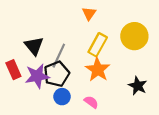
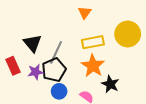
yellow rectangle: (98, 45) -> (93, 42), turned 50
purple star: (37, 76) -> (36, 72), size x0.7
black star: (138, 86) -> (110, 84), moved

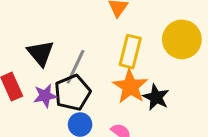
yellow rectangle: (93, 42) -> (130, 52), turned -65
black star: (110, 84) -> (156, 97), moved

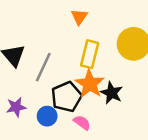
black pentagon: (72, 93) -> (66, 97), moved
purple star: (45, 96) -> (16, 107), moved

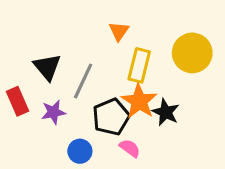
orange triangle: (79, 17) -> (119, 31), moved
purple star: (16, 107) -> (53, 112), moved
blue circle: (47, 116) -> (80, 151), moved

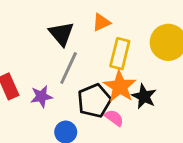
orange triangle: (119, 31) -> (101, 22), turned 30
black triangle: (47, 67) -> (61, 34), moved
pink semicircle: (130, 148) -> (114, 118), moved

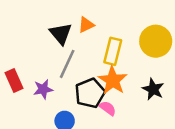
orange triangle: (101, 22) -> (86, 25), moved
black star: (144, 96) -> (153, 89), moved

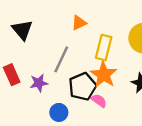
black triangle: (61, 34) -> (22, 30), moved

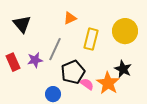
orange star: (104, 75) -> (108, 83), moved
purple star: (39, 83) -> (35, 60), moved

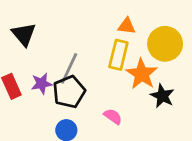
orange triangle: (70, 18) -> (127, 26), moved, turned 32
black pentagon: (73, 72) -> (69, 92), moved
orange star: (108, 83) -> (142, 74), moved

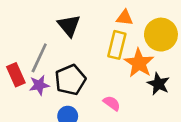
black triangle: (24, 34) -> (69, 25), moved
gray line: (69, 68) -> (39, 58), moved
purple star: (42, 84) -> (39, 85), moved

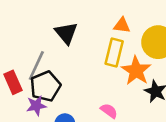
black pentagon: (70, 80) -> (45, 86), moved
purple star: (39, 85) -> (36, 106), moved

